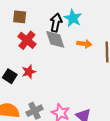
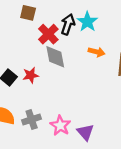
gray diamond: (55, 39) -> (55, 57), moved
red cross: (27, 40) -> (48, 34), moved

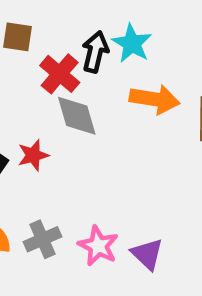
orange arrow: (97, 52) -> (155, 99), size x1.5

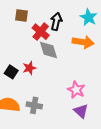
cyan star: (132, 43) -> (89, 17), moved
gray cross: (42, 239) -> (34, 105), turned 35
pink star: (98, 246) -> (76, 90), moved

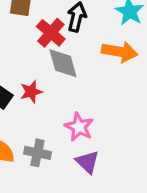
pink star: (76, 90) -> (79, 127), moved
purple triangle: (81, 111) -> (87, 162), moved

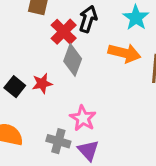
gray diamond: (63, 63) -> (73, 60), turned 32
gray cross: (37, 153) -> (58, 141), moved

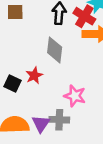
red cross: (64, 32) -> (84, 16), moved
purple triangle: (88, 150) -> (41, 124), moved, turned 30

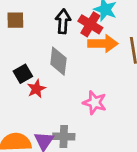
black square: (12, 84) -> (23, 74), moved, turned 35
pink star: (75, 96) -> (95, 103), moved

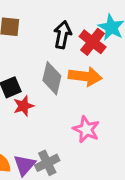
orange arrow: (103, 44) -> (85, 76), moved
gray cross: (64, 137) -> (47, 163), turned -35

